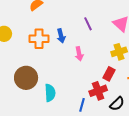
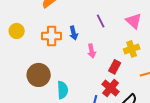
red rectangle: (109, 74) -> (115, 67), moved
red cross: (98, 91) -> (111, 88), turned -30

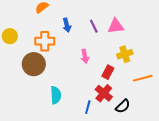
pink triangle: (134, 21) -> (116, 26), moved, turned -48
blue arrow: (74, 33) -> (67, 25), moved
brown circle: (39, 75) -> (34, 64), moved

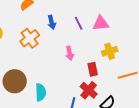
orange cross: (45, 41) -> (30, 38), turned -36
brown circle: (34, 64) -> (15, 81), moved
red rectangle: (108, 72) -> (93, 69), turned -40

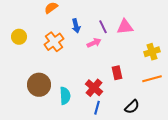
yellow cross: (110, 51) -> (152, 52), moved
pink arrow: (70, 53) -> (94, 43), moved, turned -104
red cross: (89, 90) -> (94, 88), moved

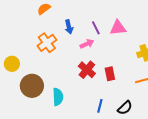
yellow circle: (19, 37) -> (12, 64), moved
red cross: (94, 88) -> (87, 70), moved
blue line: (97, 108) -> (100, 106), moved

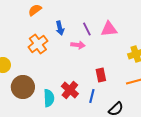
pink arrow: (87, 44) -> (78, 45), turned 32
red cross: (87, 70) -> (70, 90), moved
blue line: (100, 106) -> (92, 96), moved

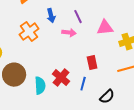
pink triangle: (109, 29) -> (105, 28), moved

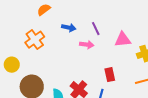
blue arrow: (51, 16) -> (69, 28), turned -64
orange cross: (29, 32) -> (35, 40), moved

